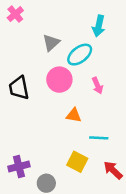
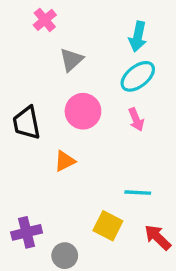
pink cross: (15, 14) -> (45, 20), moved
cyan ellipse: (80, 55) -> (138, 76), moved
orange triangle: (74, 115) -> (65, 161), moved, turned -35

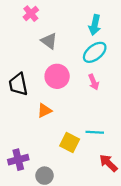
gray triangle: (71, 60) -> (49, 41), turned -42
yellow square: (108, 226) -> (70, 143), moved

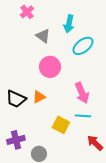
cyan arrow: (95, 25) -> (69, 24), moved
pink arrow: (94, 82) -> (82, 93), moved, size x1.5
black trapezoid: (18, 84) -> (16, 99), moved, turned -55

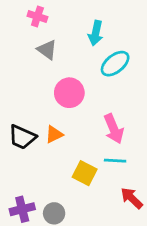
pink cross: (27, 12) -> (37, 16), turned -32
gray triangle: (43, 36) -> (47, 50), moved
purple cross: (16, 140) -> (22, 209), moved

